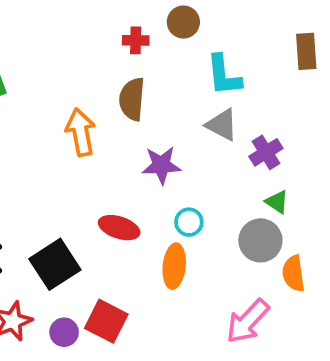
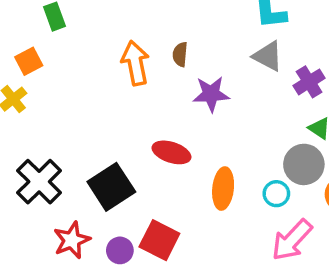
brown semicircle: (132, 99) -> (180, 54), moved, size x0.6
cyan circle: (189, 222) -> (276, 194), moved

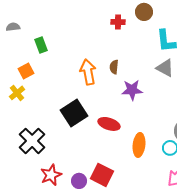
black square: (111, 187) -> (74, 113), moved

